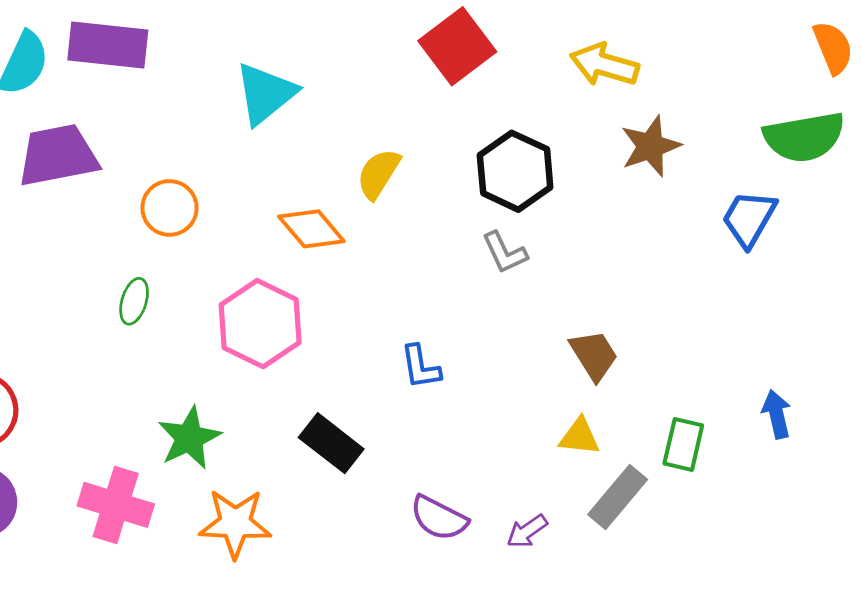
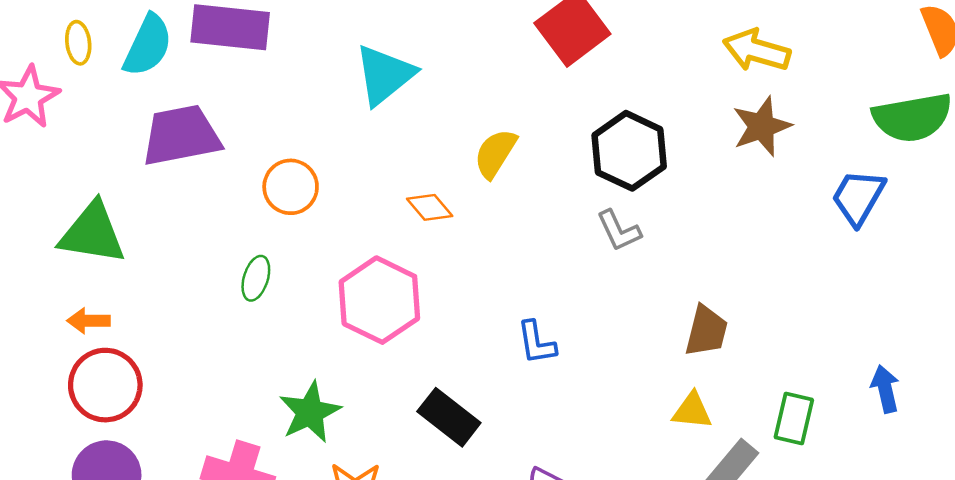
yellow arrow: (604, 65) -> (757, 50), moved
orange diamond: (311, 229) -> (430, 207), size x0.7
brown trapezoid: (594, 355) -> (706, 331), turned 46

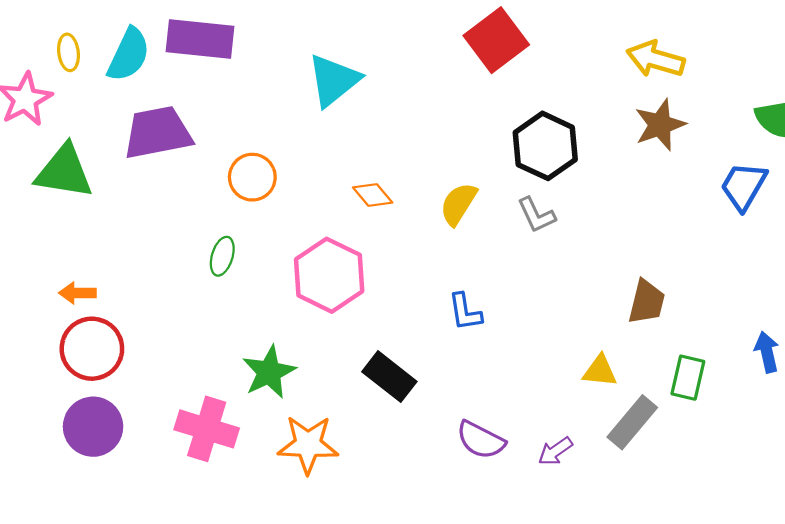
yellow semicircle: (495, 153) -> (458, 204), moved
green triangle: (92, 233) -> (64, 172), moved
brown trapezoid: (706, 331) -> (647, 302), moved

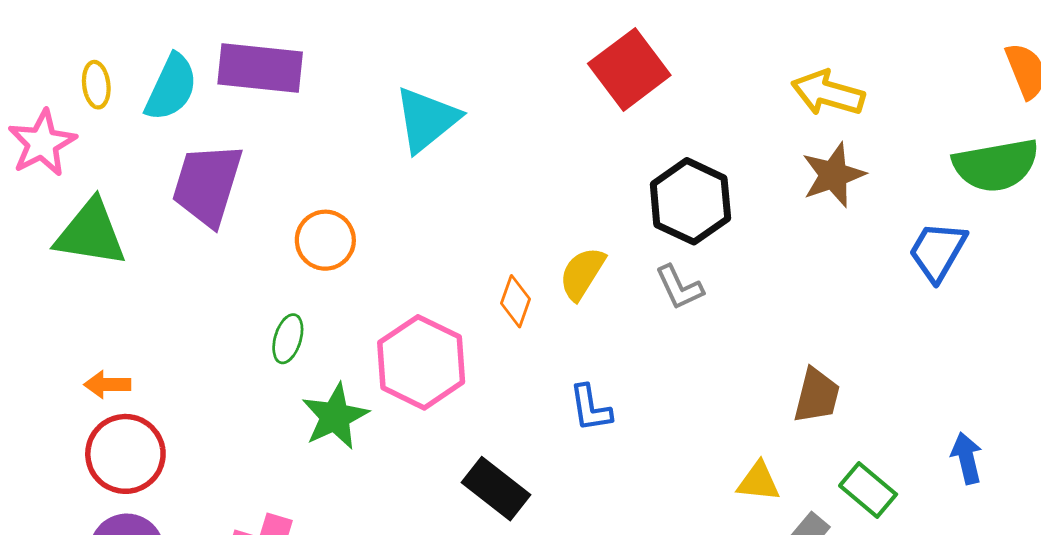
purple trapezoid: (158, 133) -> (207, 185), turned -62
orange diamond: (373, 195) -> (516, 301), moved, turned 60
green star: (269, 372) -> (335, 416), moved
green rectangle: (688, 378) -> (868, 490), turned -63

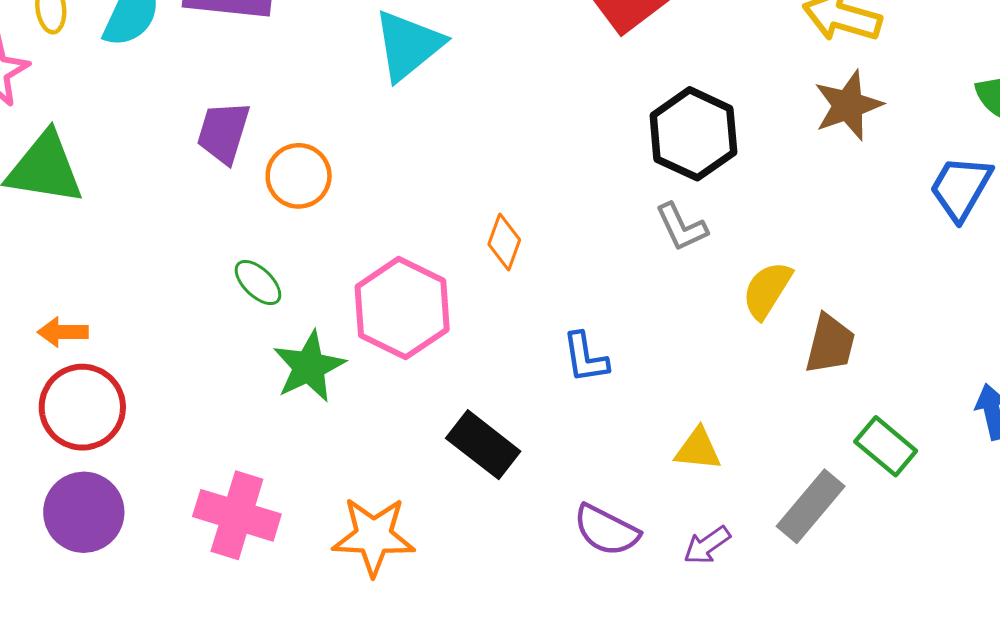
purple trapezoid: (207, 185) -> (223, 132), moved, size x0.7
yellow semicircle: (582, 273) -> (767, 290), moved
green ellipse: (288, 339) -> (258, 283), turned -63
yellow triangle: (758, 482) -> (698, 449), moved

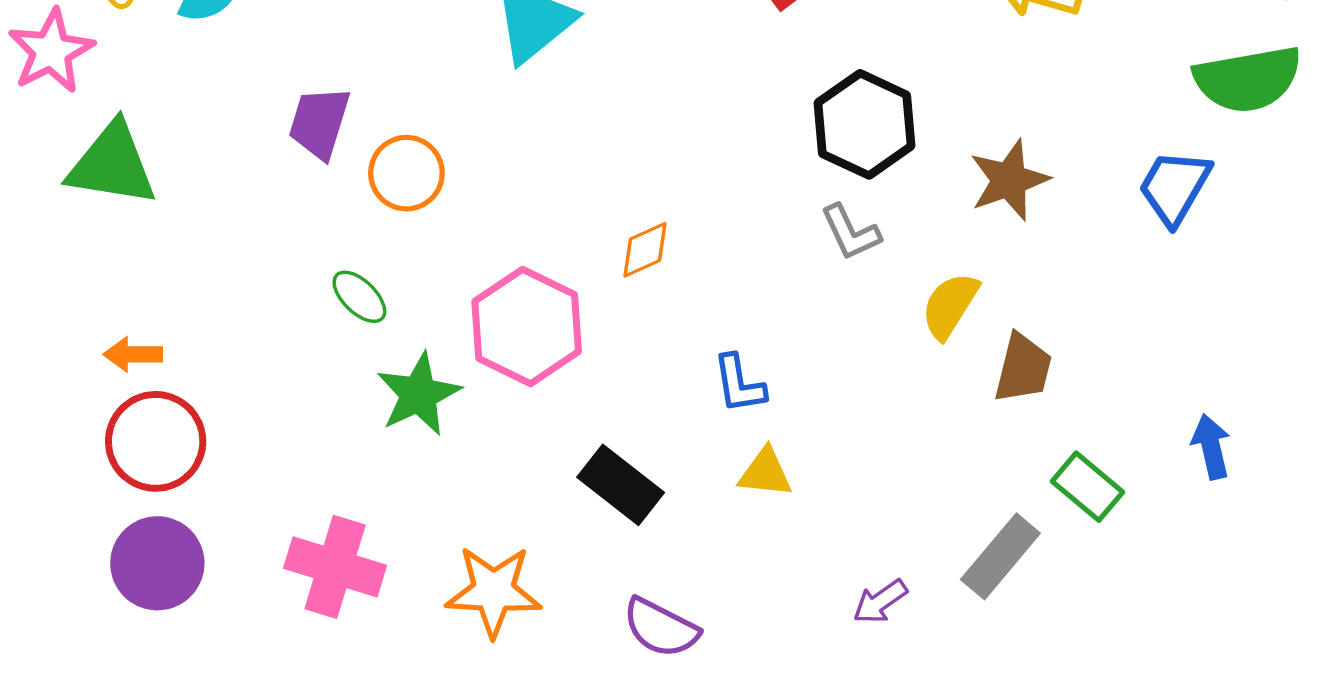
brown star: (848, 105) -> (1009, 180), moved
orange diamond: (504, 242) -> (645, 250), turned 46
yellow triangle: (698, 449) -> (765, 473), moved
purple semicircle: (606, 530) -> (661, 628), moved

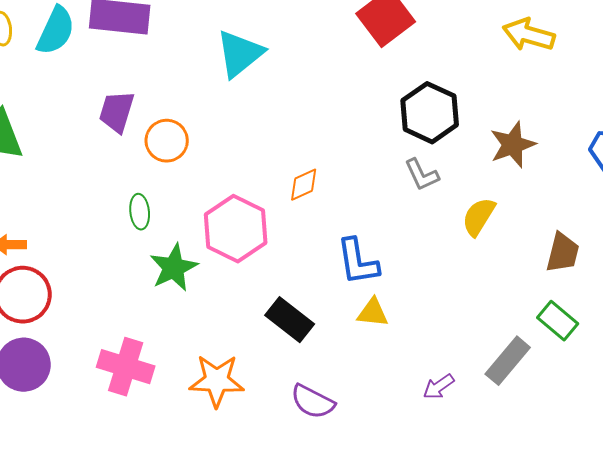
green ellipse: (359, 297) -> (140, 212), turned 40
brown trapezoid: (1023, 368) -> (563, 253), moved
blue L-shape: (739, 384) -> (358, 262), size x1.4

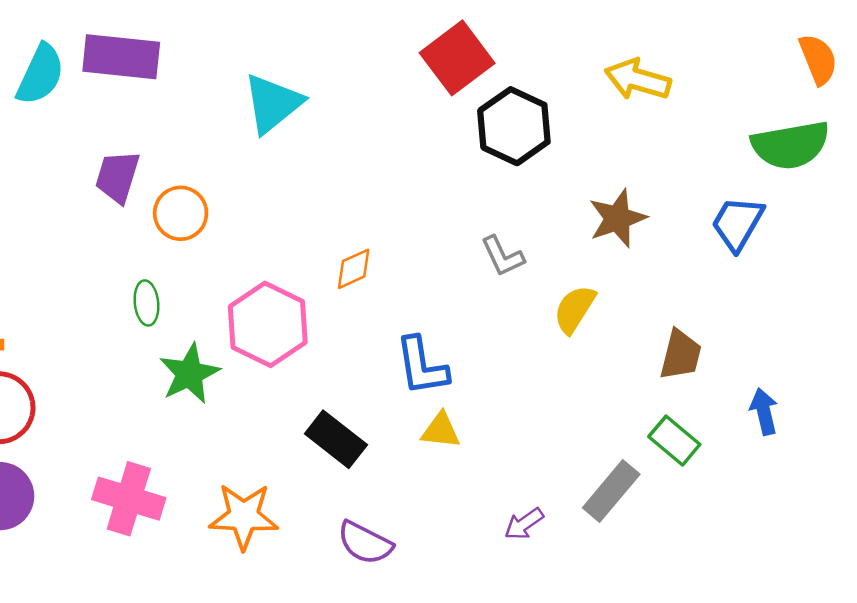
black hexagon: (430, 113) -> (514, 126), moved

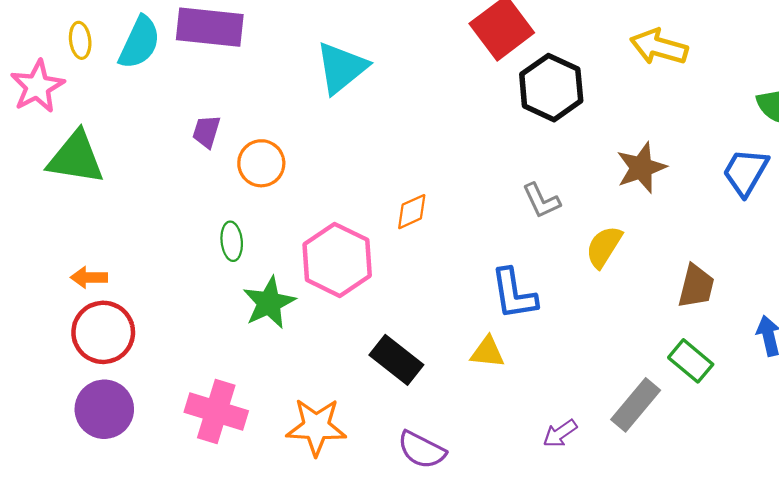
purple trapezoid: (117, 177) -> (206, 131), size x0.7
blue L-shape: (422, 366) -> (514, 294), moved

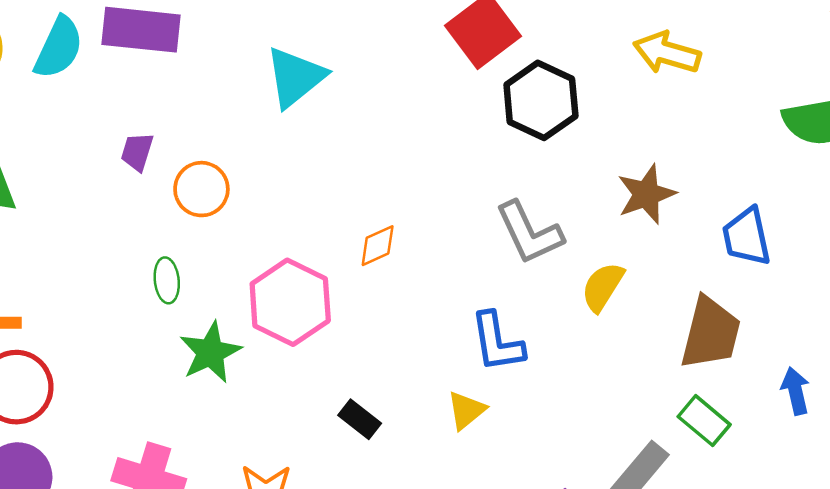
blue trapezoid: (746, 172) -> (747, 237), moved, turned -42
gray L-shape: (541, 201) -> (529, 233), size x1.5
brown trapezoid: (696, 286) -> (711, 333), size x1.4
yellow triangle: (488, 352) -> (466, 410), turned -45
black rectangle: (396, 360) -> (360, 419), size x0.7

